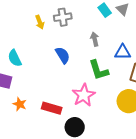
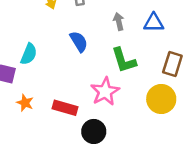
blue triangle: (123, 52) -> (154, 23), moved
cyan semicircle: (15, 58) -> (29, 54), moved, turned -132

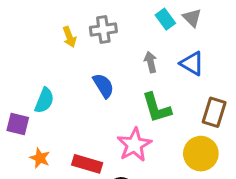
blue triangle: (154, 23) -> (192, 63), turned 30

